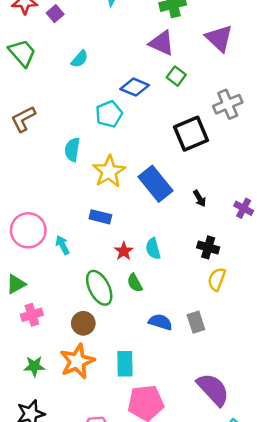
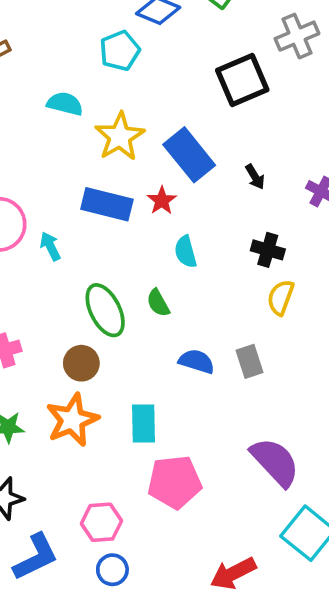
cyan semicircle: (72, 150) -> (65, 104), turned 95
blue rectangle: (100, 217) -> (107, 204), size x1.5
red star: (124, 251) -> (162, 201), moved

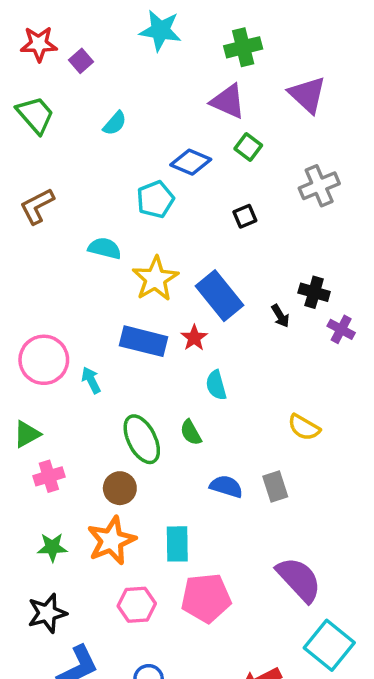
black square: (242, 80) -> (245, 216), moved, size x0.5
black cross: (268, 250) -> (314, 292), moved
yellow semicircle: (281, 297) -> (304, 427), turned -80
pink hexagon: (101, 522) -> (137, 605), moved

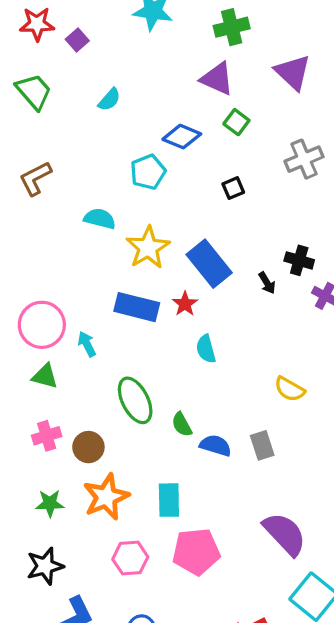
green semicircle: (191, 432) -> (182, 425), moved
green triangle: (27, 434) -> (45, 376), moved, turned 44
brown circle: (120, 488) -> (88, 447), moved

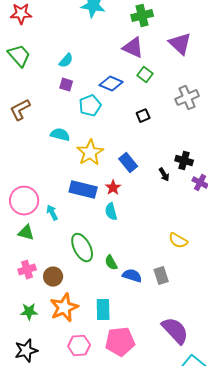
purple square: (77, 40) -> (66, 85), moved, turned -32
blue rectangle: (209, 264) -> (128, 163), size x0.7
cyan semicircle: (206, 349) -> (111, 212), moved

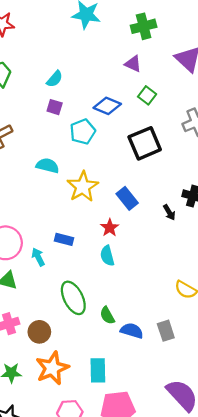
purple triangle: (133, 48) -> (133, 64), size x0.7
black square: (143, 116) -> (145, 143), size x2.0
blue rectangle: (83, 190) -> (64, 239), moved, size x0.6

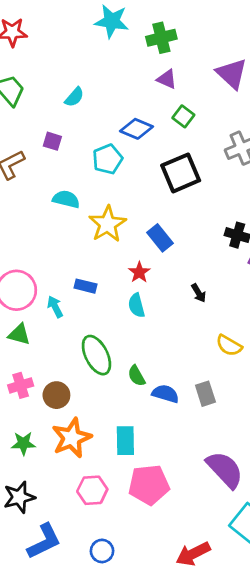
green cross: (144, 26) -> (161, 38), moved
purple square: (55, 107) -> (52, 141), moved
black arrow: (169, 212) -> (199, 293), moved

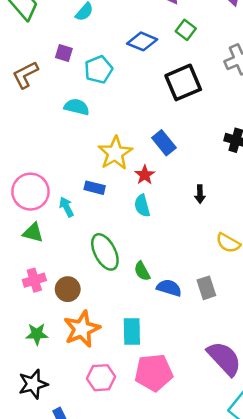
cyan pentagon: (108, 159) -> (98, 70), moved
yellow star: (108, 224) -> (115, 153), moved
black arrow: (199, 293) -> (200, 194), turned 30

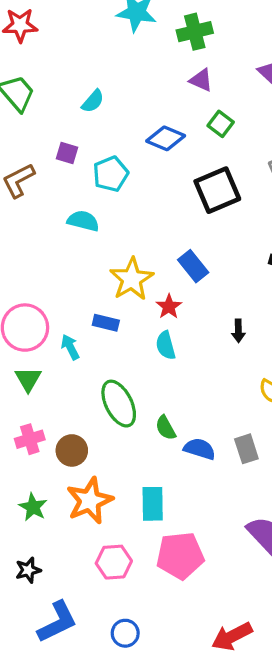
green triangle: (33, 233) -> (28, 379), turned 45
green star: (37, 334) -> (33, 507), turned 30
black star: (33, 384) -> (28, 570), size x0.7

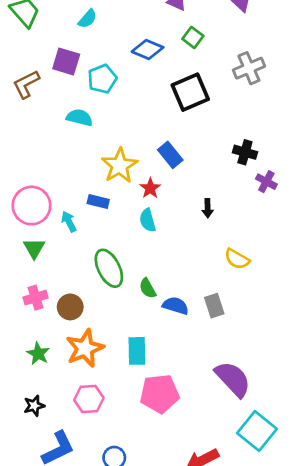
purple square: (67, 153) -> (66, 61), size x1.5
pink hexagon: (114, 562) -> (89, 399), moved

